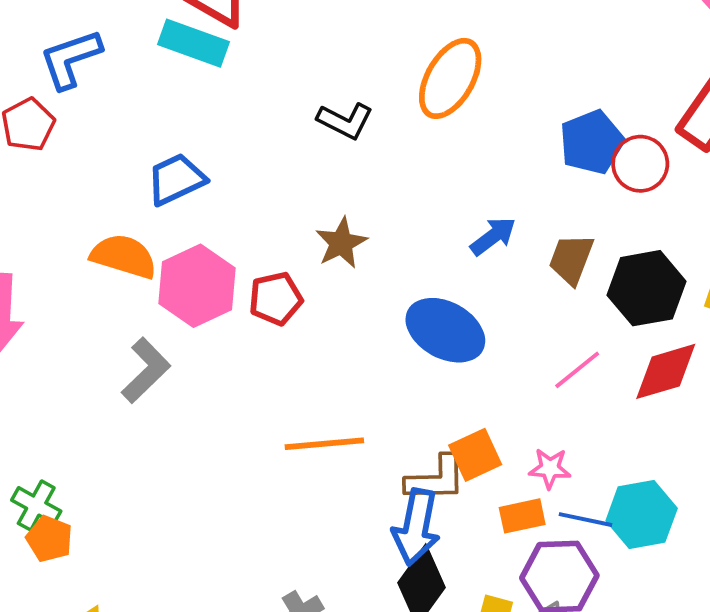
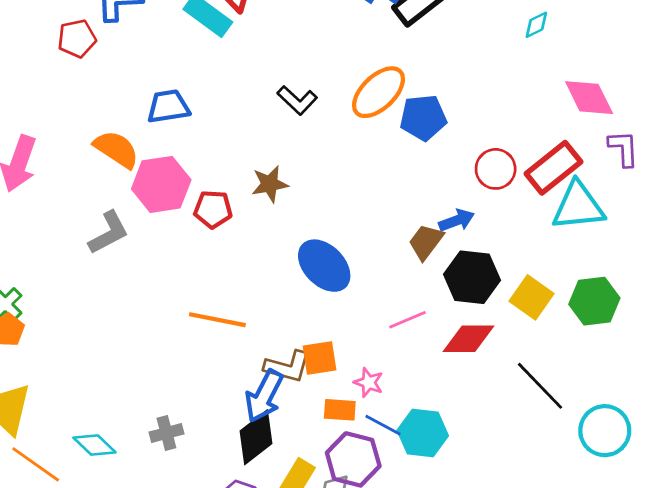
blue pentagon: (592, 142) -> (423, 118), moved
red circle: (640, 164) -> (496, 169), moved
blue arrow: (493, 236) -> (457, 220), moved

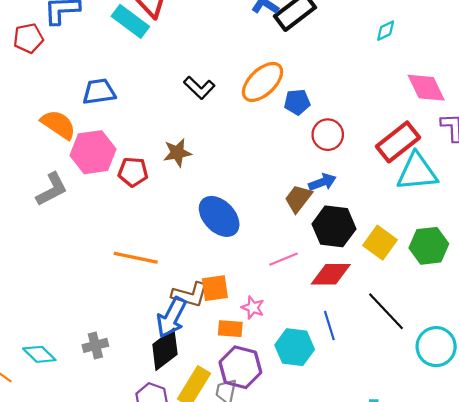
blue pentagon: (423, 118) -> (297, 102), size x0.7
red circle: (496, 169) -> (328, 135), moved
blue line: (383, 425) -> (329, 326), moved, turned 44

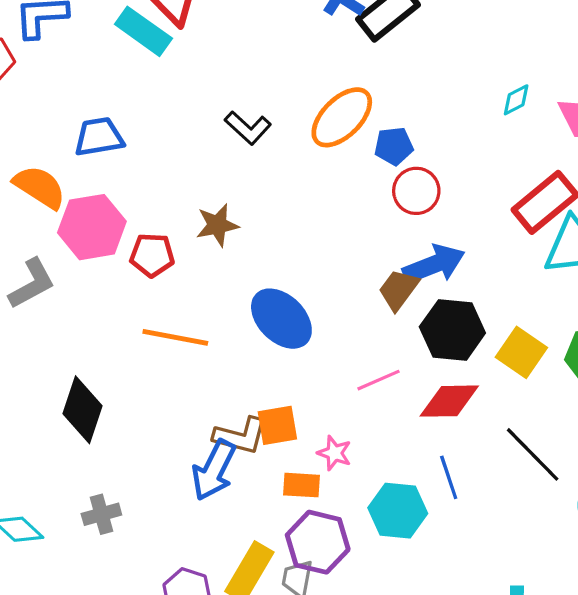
cyan diamond: (386, 31) -> (516, 100), moved
red circle: (328, 135) -> (416, 191), moved
blue arrow: (322, 182) -> (434, 264), size x1.5
orange line: (136, 258) -> (175, 337), moved
black diamond: (165, 349) -> (82, 410), moved, turned -33

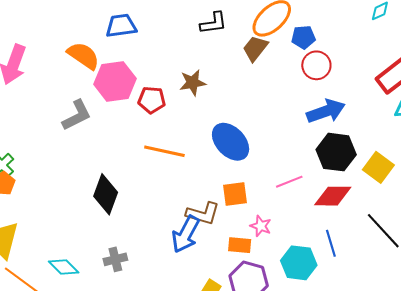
black L-shape: (248, 128) -> (213, 23), turned -52
brown trapezoid: (399, 290) -> (255, 48), moved
orange square: (277, 425) -> (235, 194), moved

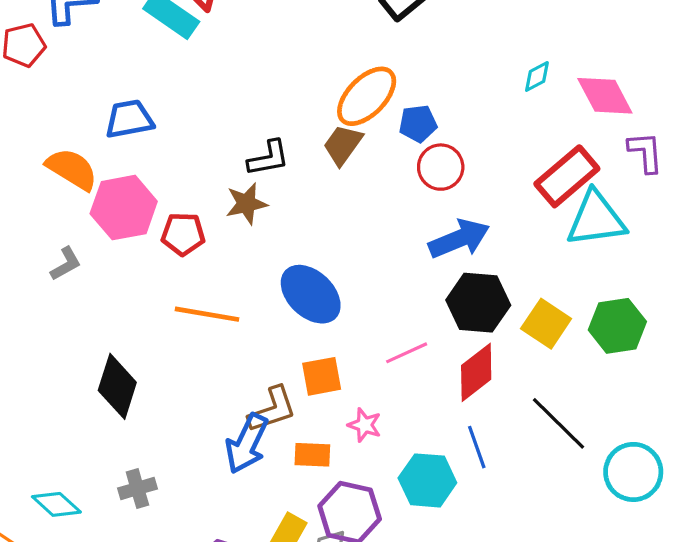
black L-shape: (213, 23) -> (268, 158), moved
gray L-shape: (77, 115) -> (66, 264), size x0.7
red diamond: (333, 196) -> (476, 372), turned -36
brown L-shape: (203, 214) -> (272, 410), turned -32
orange rectangle: (240, 245) -> (312, 455), moved

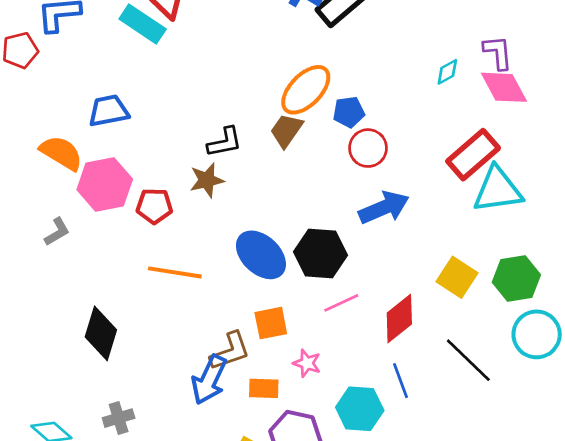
purple L-shape: (646, 152) -> (498, 52), moved
black hexagon: (478, 303) -> (320, 253), moved
cyan circle: (633, 472) -> (537, 334), moved

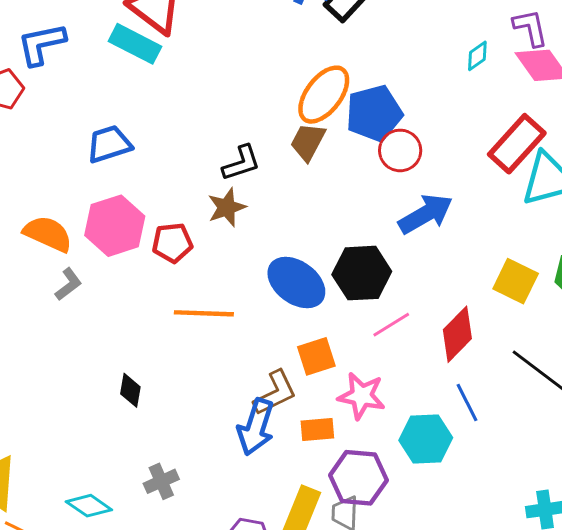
blue pentagon: (349, 112) -> (374, 113), size x1.6
orange semicircle: (61, 153) -> (48, 234), moved
black diamond: (101, 333) -> (130, 390), size x0.6
pink star: (307, 363) -> (362, 396), size x1.5

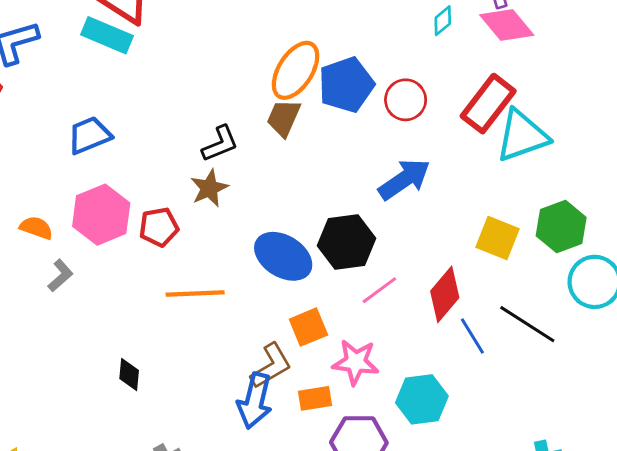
red circle: (400, 150) -> (406, 100), moved
orange semicircle: (48, 234) -> (36, 228), size x0.7
blue line: (467, 403) -> (472, 336), moved

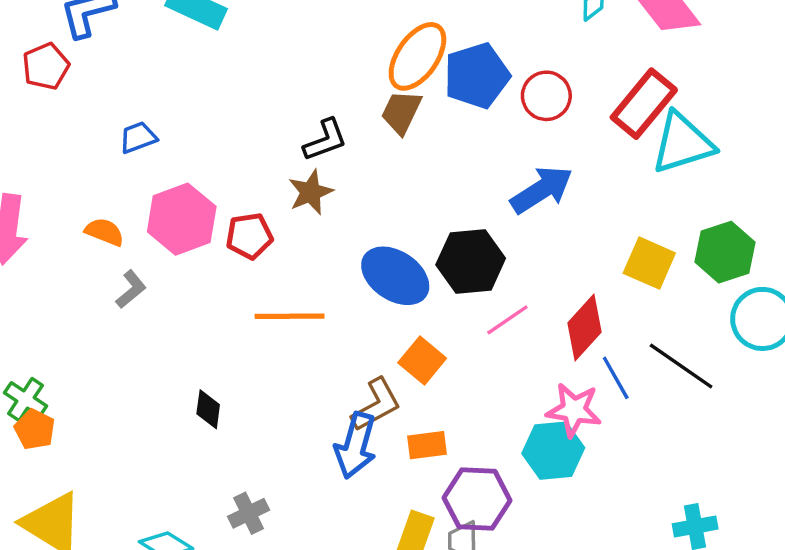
blue trapezoid: (89, 135) -> (138, 137), moved, size x0.7
orange square: (308, 327) -> (422, 360), turned -30
pink star: (356, 362) -> (574, 410), moved

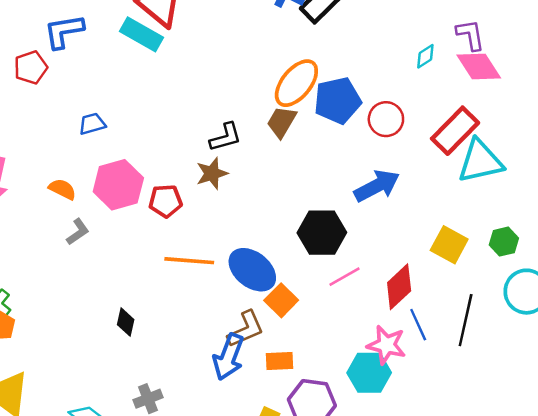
green hexagon: (725, 252) -> (504, 242), size x0.7
blue ellipse: (395, 276) -> (252, 270), moved
black line: (681, 366) -> (466, 320), turned 63

